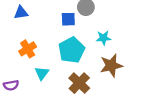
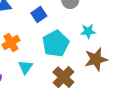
blue square: (68, 19) -> (39, 15), moved, turned -32

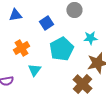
brown cross: (63, 77) -> (82, 84), moved

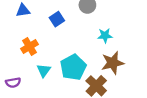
cyan pentagon: (61, 49) -> (73, 67), moved

